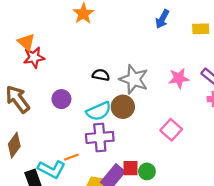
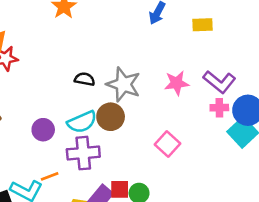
purple circle: (61, 99) -> (43, 130), moved

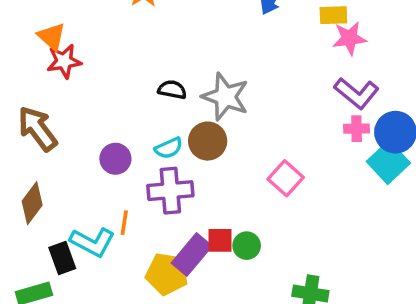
pink star: (177, 83) -> (349, 38), moved
cyan semicircle: (82, 122) -> (169, 148), size x0.7
orange line: (50, 176) -> (124, 223), turned -60

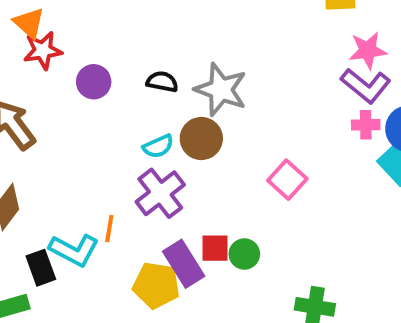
pink star: (349, 38) -> (368, 50), moved
purple circle: (115, 159) -> (94, 82), moved
purple cross: (170, 191) -> (160, 193), turned -33
purple rectangle: (192, 254) -> (184, 264), turned -72

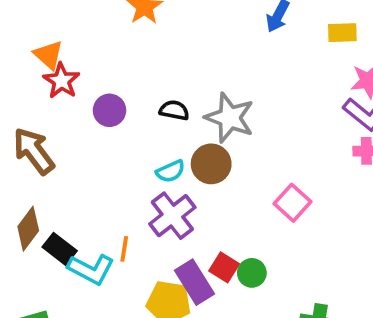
red star: (43, 50) -> (61, 81), turned -30
red square: (215, 248) -> (224, 267), turned 32
black rectangle: (41, 268) -> (60, 249), moved, turned -32

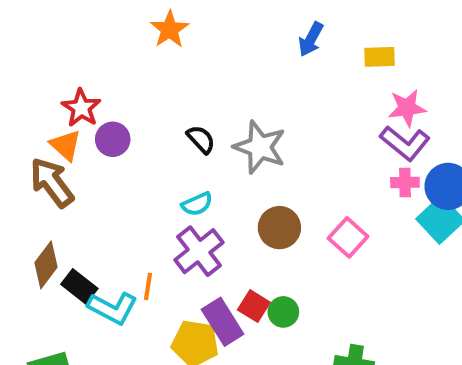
orange triangle: (49, 55) -> (66, 145), moved
purple circle: (110, 110) -> (113, 139), moved
black semicircle: (174, 110) -> (201, 139), turned 36
brown circle: (211, 164) -> (279, 228), moved
pink square: (292, 203) -> (348, 237), moved

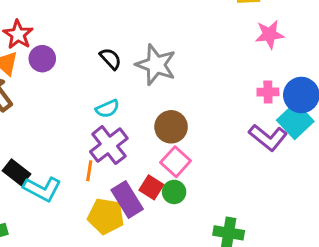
purple L-shape: (405, 143) -> (268, 137), moved
pink square: (348, 237) -> (176, 162), moved
orange line: (148, 286) -> (89, 171), moved

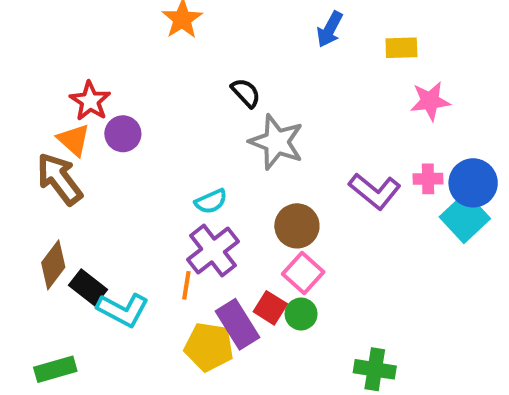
black semicircle: (110, 59) -> (246, 93), moved
purple L-shape: (268, 137) -> (375, 191), moved

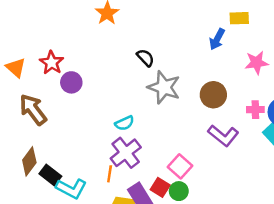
blue arrow: (330, 29) -> (217, 39), moved
yellow rectangle: (401, 48) -> (239, 18), moved
orange triangle: (74, 140) -> (16, 68), moved
purple L-shape: (375, 191) -> (223, 136), moved
brown circle: (297, 226) -> (213, 95), moved

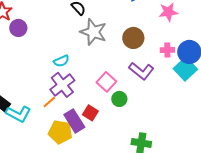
pink square: (180, 166) -> (106, 82), moved
orange line: (110, 174) -> (49, 102), turned 40
green circle: (179, 191) -> (119, 99), moved

